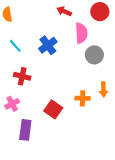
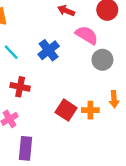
pink semicircle: (81, 33) -> (87, 35), turned -54
red square: (53, 109) -> (66, 110), moved

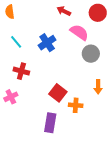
orange cross: (90, 110) -> (76, 105), moved
purple rectangle: (26, 148) -> (50, 123), moved

